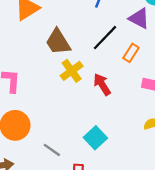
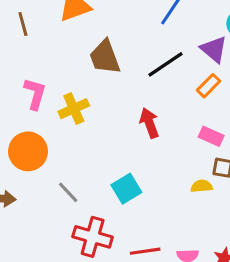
orange rectangle: (131, 53) -> (208, 86), moved
yellow cross: (72, 71) -> (74, 109), moved

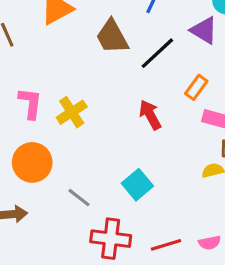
brown trapezoid: (105, 57) -> (112, 37), moved
orange rectangle: (208, 86) -> (196, 87), moved

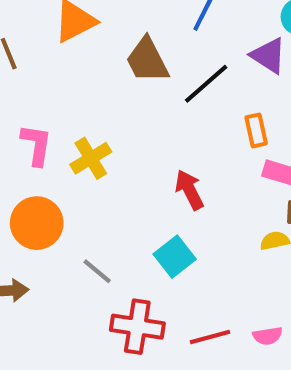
orange rectangle: (196, 87) -> (256, 130), turned -50
red arrow: (150, 115) -> (189, 190), moved

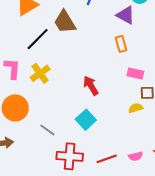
black line: (206, 84) -> (38, 39), moved
orange rectangle: (256, 130) -> (121, 44), moved

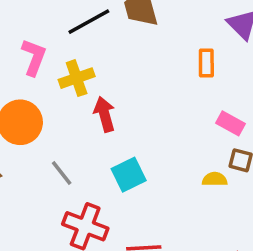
orange rectangle: (121, 44) -> (206, 63), moved
red arrow: (91, 86) -> (105, 114), moved

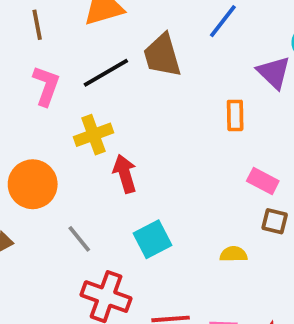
pink L-shape: (34, 57) -> (46, 86), moved
yellow semicircle: (215, 179) -> (233, 254), moved

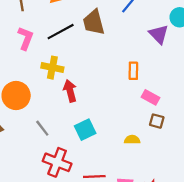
orange rectangle: (235, 115) -> (133, 71), moved
yellow cross: (93, 135) -> (52, 68), turned 30

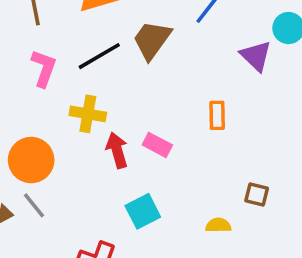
brown trapezoid: (94, 22) -> (152, 40), turned 52
pink rectangle: (150, 97) -> (157, 145), moved
gray line: (42, 128) -> (34, 205), moved

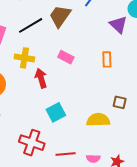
orange rectangle: (217, 115) -> (107, 59), moved
pink rectangle: (157, 145) -> (66, 57), moved
yellow semicircle: (218, 225) -> (98, 120), size x1.6

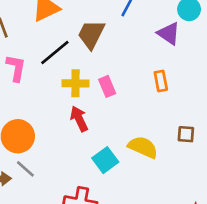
pink rectangle: (66, 57) -> (107, 86), turned 49
yellow cross: (24, 58) -> (75, 83), moved
yellow semicircle: (98, 120) -> (143, 147), moved, turned 35

